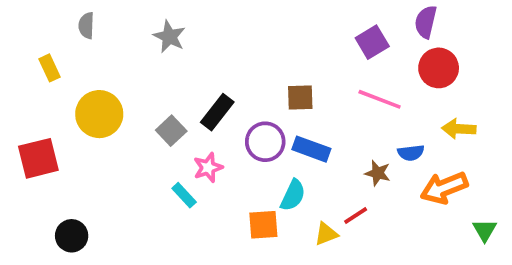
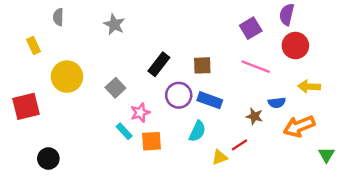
black rectangle: (217, 112) -> (159, 64), moved
orange square: (263, 225) -> (151, 141), moved

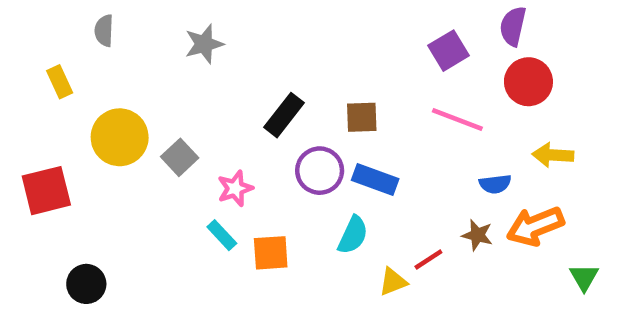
gray star: (114, 24) -> (204, 44), turned 30
gray square: (115, 88) -> (180, 157), moved
pink star: (140, 113) -> (235, 188), moved
brown star: (254, 116) -> (477, 235), moved

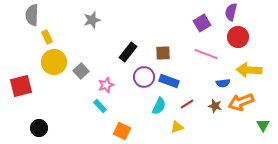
gray semicircle: (104, 31) -> (32, 15), moved, size x1.5
yellow rectangle: (60, 82) -> (47, 37), moved
yellow arrow: (553, 155) -> (249, 70), size x1.4
orange square: (271, 253) -> (122, 131), moved, turned 30
red line: (428, 259) -> (187, 104), moved

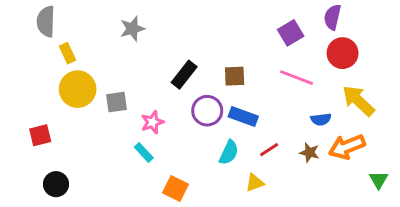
yellow arrow: (249, 70) -> (358, 101), turned 40
gray square: (81, 71) -> (116, 102), turned 35
red square: (21, 86) -> (40, 135), moved, size x0.7

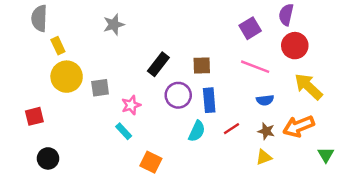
blue rectangle: (243, 116) -> (209, 100), turned 65
blue semicircle: (321, 119) -> (265, 100), moved
yellow triangle: (255, 183) -> (264, 157), moved

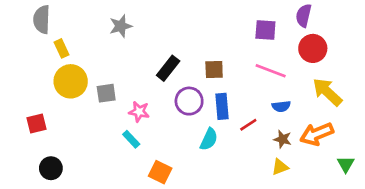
purple square: (250, 28) -> (265, 30), turned 35
pink star: (131, 105) -> (139, 112), turned 30
red line: (232, 129) -> (248, 125), moved

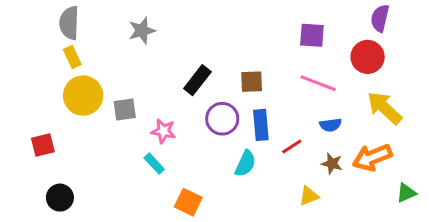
purple semicircle: (304, 16) -> (380, 18), moved
gray semicircle: (42, 19) -> (69, 23), moved
green triangle: (346, 164) -> (406, 193), turned 36
yellow triangle: (280, 167) -> (309, 196), moved

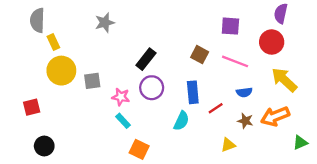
gray semicircle: (69, 23) -> (37, 20), moved
brown square: (252, 82) -> (200, 55), moved, turned 30
purple circle: (222, 119) -> (152, 88), moved
cyan rectangle: (154, 164) -> (123, 121), moved

